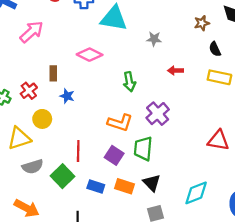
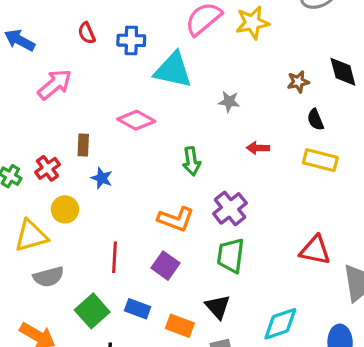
green trapezoid: (143, 149) -> (231, 256), moved
green square: (63, 176) -> (92, 311), moved
orange rectangle: (125, 186) -> (180, 326), moved

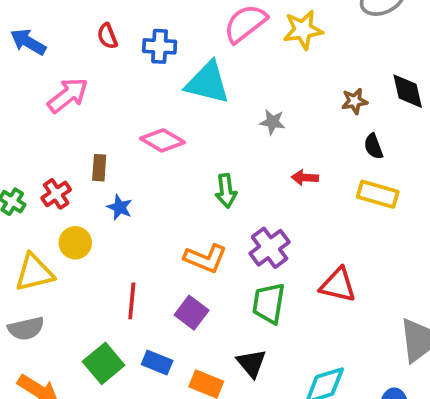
red triangle: (315, 250) -> (338, 285), moved
gray semicircle: (48, 277) -> (26, 328), moved

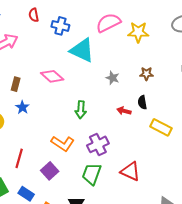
brown star: (355, 101) -> (146, 74), moved
black semicircle: (373, 146) -> (142, 102), moved

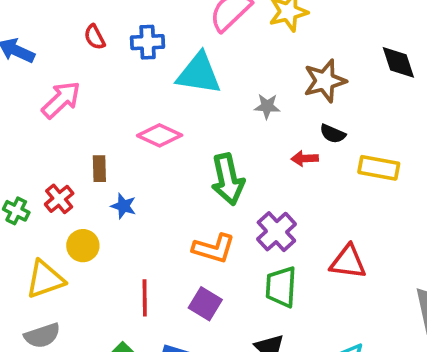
brown star: (146, 74) -> (325, 81), size x1.6
black semicircle: (142, 102) -> (333, 134), turned -40
green arrow: (81, 110) -> (228, 179), size x1.5

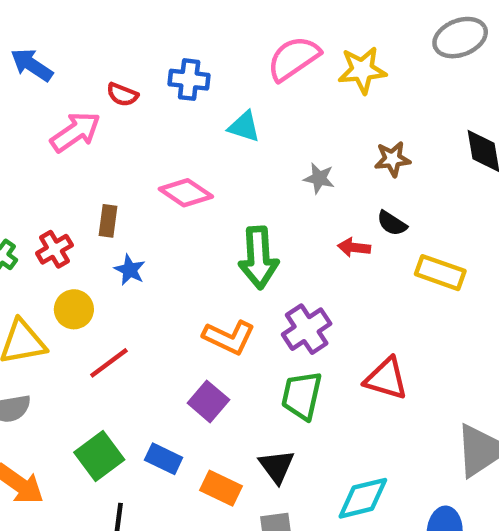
red semicircle: (95, 37) -> (122, 95), moved, turned -50
cyan triangle: (199, 74) -> (244, 127), size x0.6
brown star: (325, 81) -> (392, 159), size x0.7
red line: (145, 298) -> (109, 363), moved, turned 45

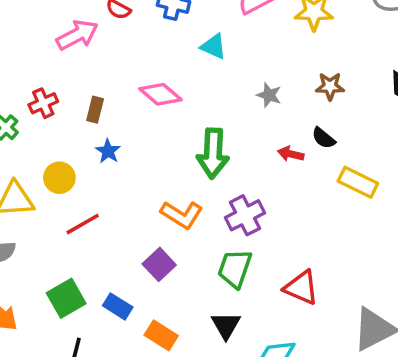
red cross: (54, 249) -> (43, 103), moved
red triangle: (386, 379) -> (301, 288), moved
black triangle: (277, 466) -> (226, 325), moved

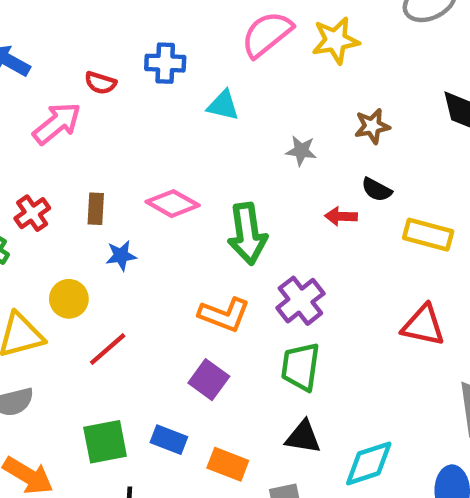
pink diamond: (160, 94) -> (173, 204), moved
blue star: (108, 151) -> (121, 256), turned -30
red triangle: (301, 288) -> (423, 325), moved
green square: (66, 298) -> (105, 442), turned 30
black triangle: (226, 325) -> (303, 437), turned -40

